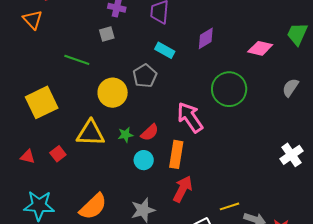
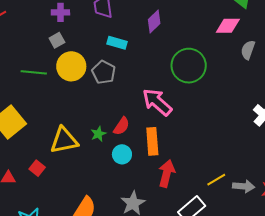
pink diamond: (260, 48) -> (228, 26), moved
yellow circle: (113, 93) -> (71, 66), moved

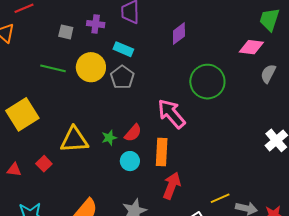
purple cross: (60, 12) -> (96, 24), moved
gray square: (57, 40) -> (66, 32), moved, turned 35
cyan rectangle: (117, 43) -> (123, 49), moved

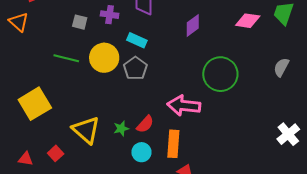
pink diamond: (251, 47) -> (248, 21), moved
pink arrow: (171, 114) -> (184, 106), turned -44
yellow triangle: (74, 140) -> (86, 130), turned 44

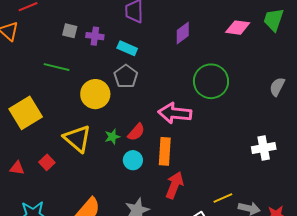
purple cross: (110, 15) -> (95, 36), moved
yellow circle: (104, 58) -> (95, 94), moved
gray semicircle: (281, 67) -> (277, 87), moved
white cross: (288, 134) -> (264, 148), moved, turned 30

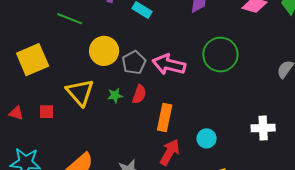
gray pentagon: (126, 76) -> (134, 62), moved
pink arrow: (175, 113) -> (169, 65), moved
red semicircle: (136, 132) -> (139, 94), turned -30
cyan circle: (133, 160) -> (207, 138), moved
red square: (47, 162) -> (47, 112), turned 35

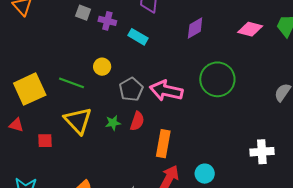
green line: (70, 19) -> (71, 83), moved
yellow circle: (104, 51) -> (102, 67), moved, size x0.6
red triangle: (16, 113) -> (16, 125), moved
cyan circle: (207, 138) -> (205, 174), moved

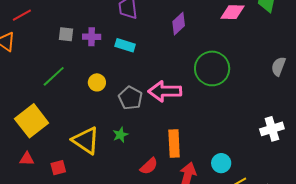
green line: (71, 83) -> (54, 76), moved, turned -50
red semicircle: (137, 121) -> (149, 166), moved, turned 42

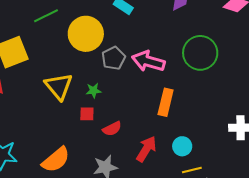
yellow circle: (97, 82) -> (86, 34), size x2.0
orange rectangle: (174, 143) -> (166, 102), moved
red square: (58, 168) -> (87, 114), moved

